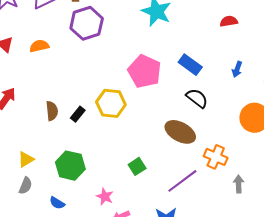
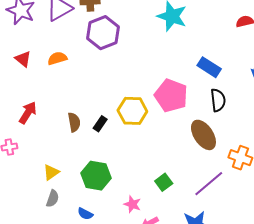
pink pentagon: (145, 71) -> (171, 96), moved
black semicircle: (197, 98) -> (218, 100), turned 50
brown ellipse: (180, 132) -> (203, 135), turned 32
green square: (137, 166) -> (164, 182), moved

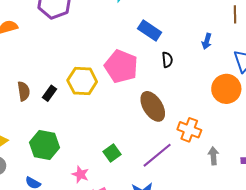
blue rectangle: (209, 67) -> (150, 31), moved
black semicircle: (218, 100) -> (167, 60), moved, size x0.7

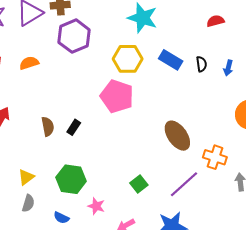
black semicircle: (167, 60) -> (201, 64), moved
pink pentagon: (121, 66) -> (117, 96), moved
yellow hexagon: (82, 81) -> (128, 59), moved
pink star: (80, 174) -> (96, 206), moved

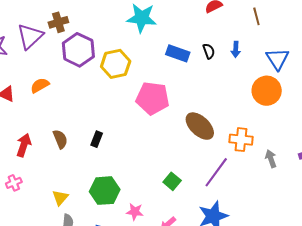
yellow hexagon: (128, 59) -> (116, 64), moved
pink pentagon: (117, 96) -> (153, 98), moved
brown semicircle: (48, 126) -> (60, 139), moved

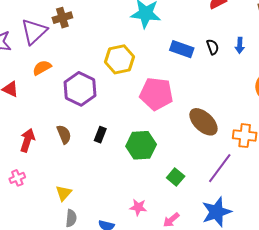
purple hexagon: (78, 50) -> (80, 89), moved
orange semicircle: (40, 85) -> (42, 68), moved
green hexagon: (105, 191) -> (141, 145), moved

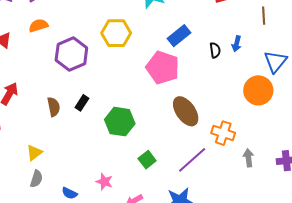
black semicircle: (213, 47) -> (215, 50), moved
blue rectangle: (182, 49) -> (179, 36), turned -70
pink pentagon: (156, 94) -> (163, 68), moved
brown semicircle: (64, 134) -> (54, 107), moved

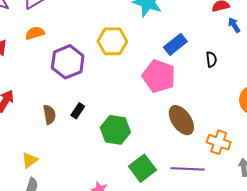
blue arrow: (237, 44) -> (234, 25), moved, turned 133
green square: (147, 160) -> (142, 168), size x1.5
purple line: (192, 160) -> (187, 169), turned 44

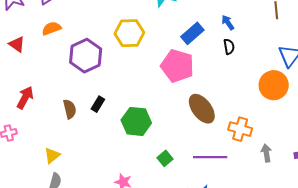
blue arrow: (234, 25) -> (228, 23), moved
green square: (142, 168) -> (165, 158), size x0.6

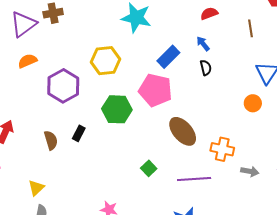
orange circle: (274, 85) -> (253, 103), size x0.6
green hexagon: (136, 121) -> (117, 109), moved
gray arrow: (266, 153) -> (250, 171), turned 114
green square: (165, 158) -> (149, 168), moved

